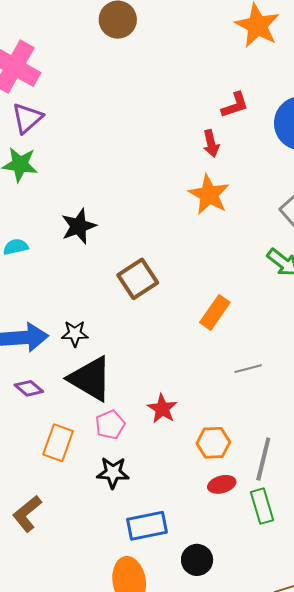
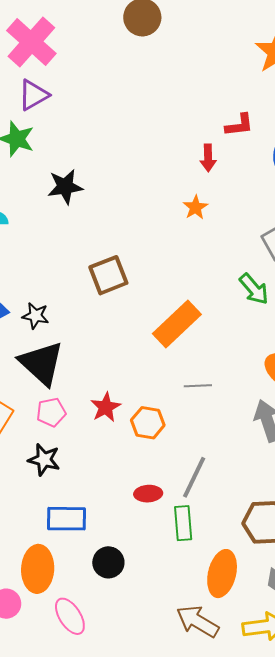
orange star: (209, 195) -> (195, 207), size x0.6
black star: (79, 226) -> (65, 187), moved
orange rectangle: (215, 312) -> (177, 324), size x1.4
orange hexagon: (213, 443) -> (148, 423), moved

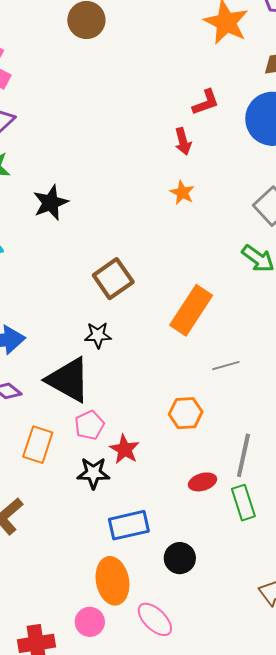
black star: (35, 316) -> (98, 335), moved
red star: (106, 407) -> (125, 449), moved

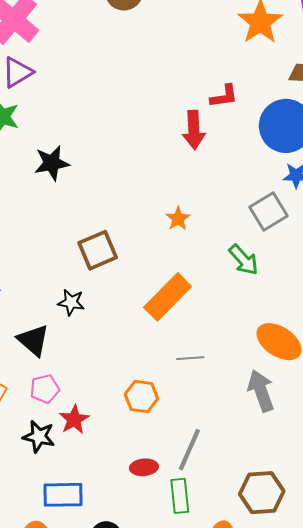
red arrow: (183, 141) -> (194, 130), size x1.4
orange star: (182, 193) -> (178, 219), moved
black triangle: (68, 380) -> (33, 340), size x0.7

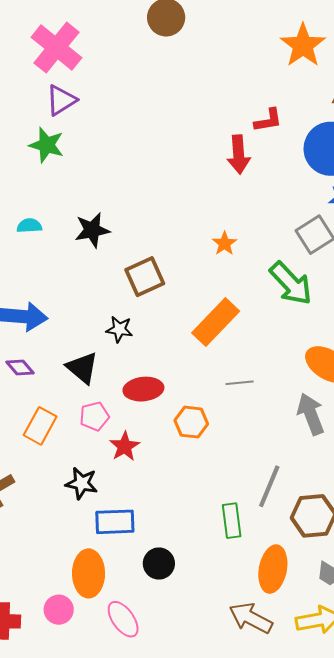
black star: (52, 163) -> (92, 230), moved
green arrow: (244, 260) -> (291, 283), size x1.4
black star: (39, 436) -> (82, 483), moved
gray line: (189, 450) -> (269, 486), moved
red ellipse: (144, 467) -> (143, 389), moved, size x1.4

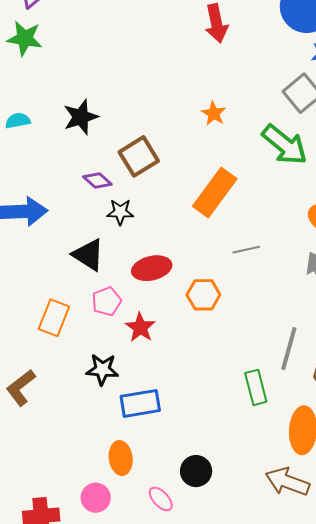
purple diamond: (20, 367) -> (97, 181), moved
black circle: (159, 564) -> (196, 471), moved
orange ellipse: (89, 573) -> (121, 458), size x0.7
pink ellipse: (123, 619) -> (161, 499), size x0.7

